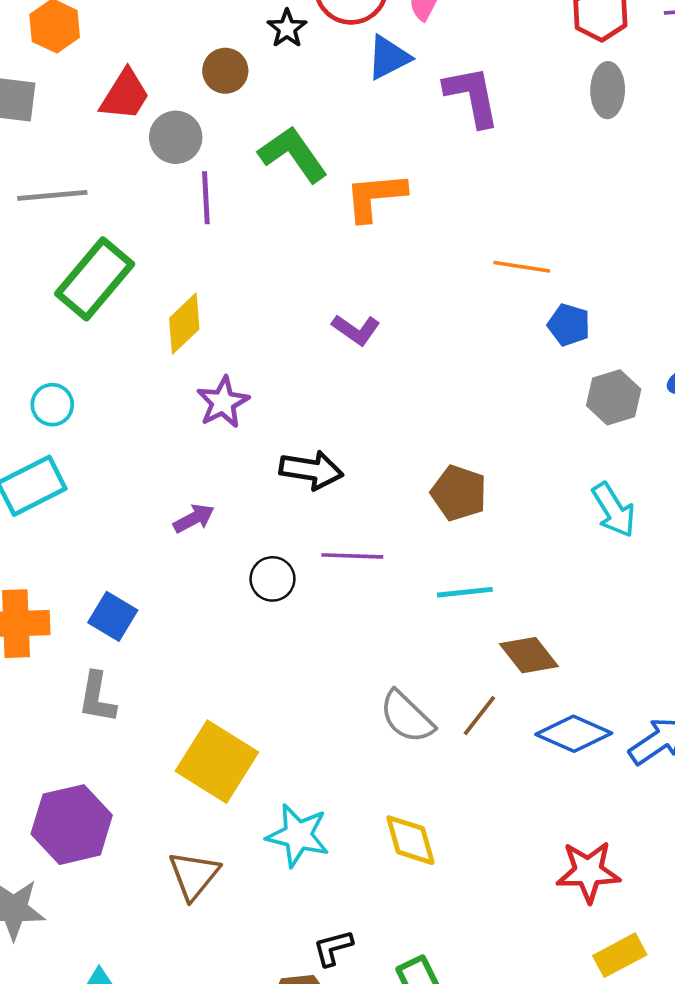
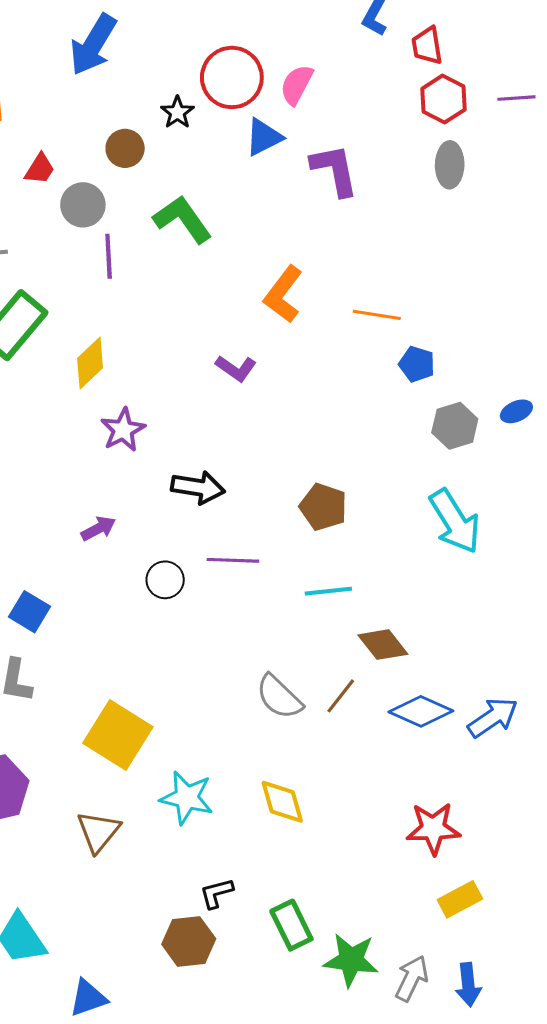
red trapezoid: (125, 95) -> (40, 169), size x0.7
orange L-shape: (375, 197) -> (283, 294), moved, turned -48
cyan arrow: (614, 510) -> (455, 521), size x1.4

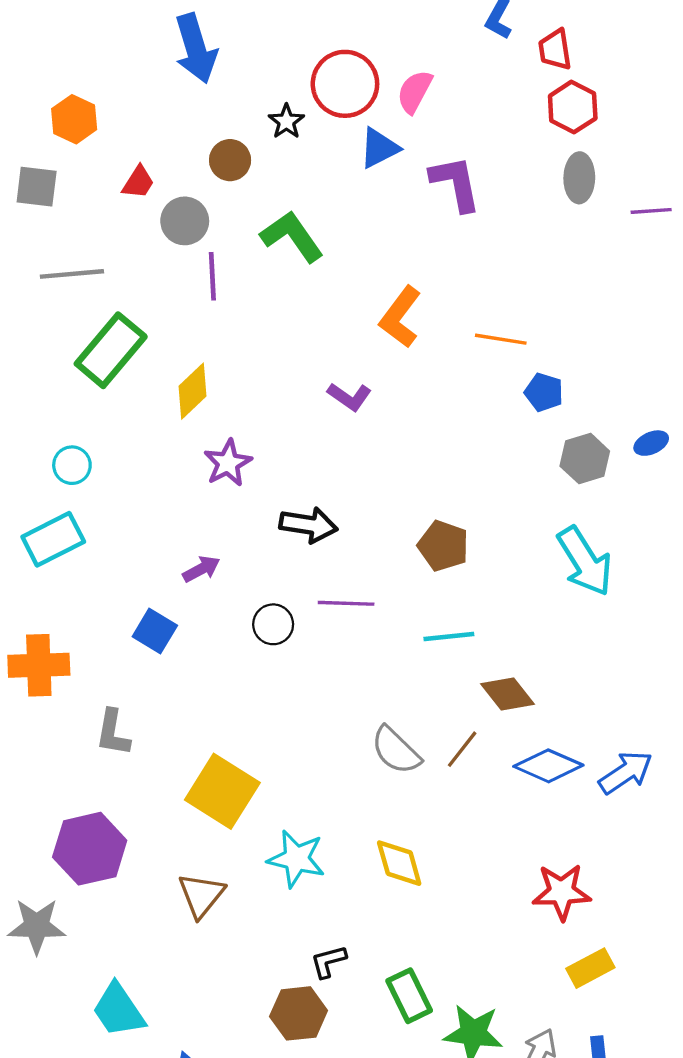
blue arrow: (93, 45) -> (196, 48), turned -48
purple line: (516, 98) -> (651, 211), moved
blue square: (29, 612) -> (155, 631), moved

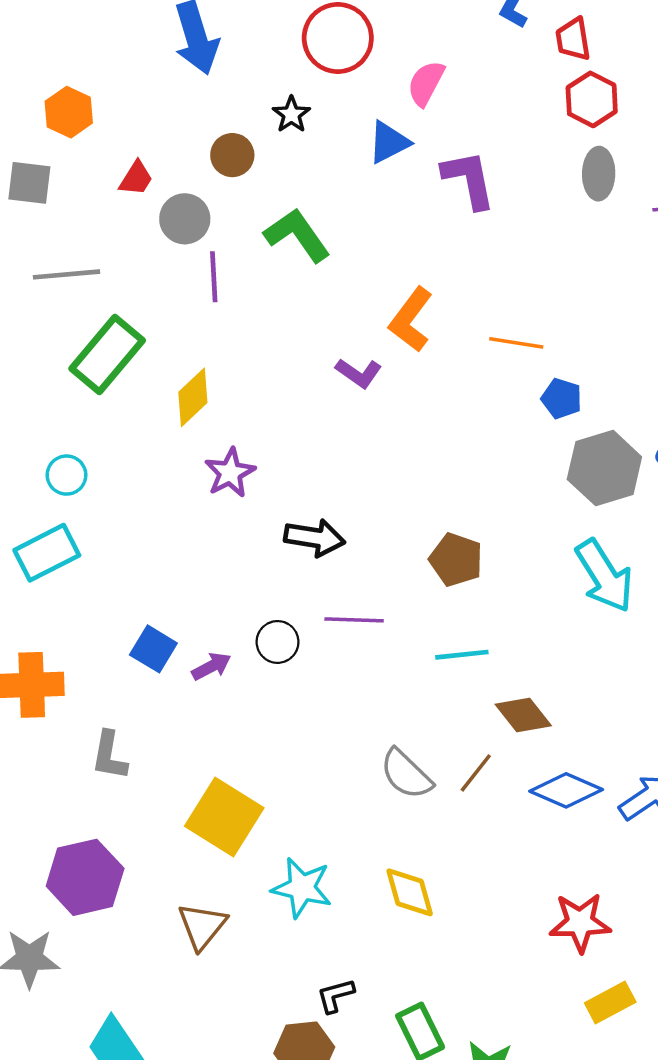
red circle: (345, 84) -> (338, 38), moved
purple L-shape: (349, 397) -> (359, 373), moved
gray hexagon: (585, 459) -> (604, 468), size x1.4
purple arrow: (201, 569) -> (211, 666), moved

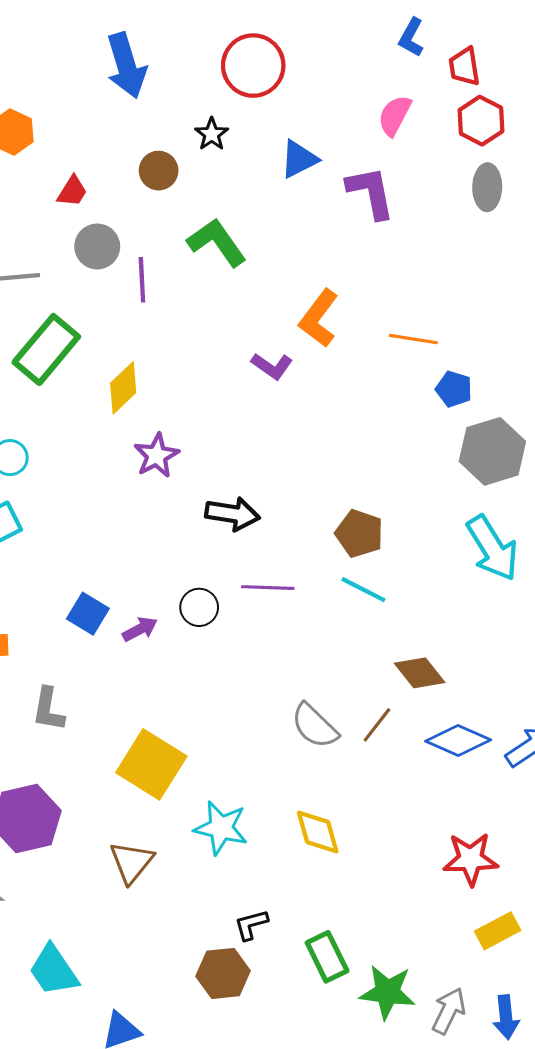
pink semicircle: (426, 83) -> (395, 115), moved
gray circle: (185, 219) -> (97, 246), moved
cyan line: (462, 655) -> (363, 590), moved, turned 33

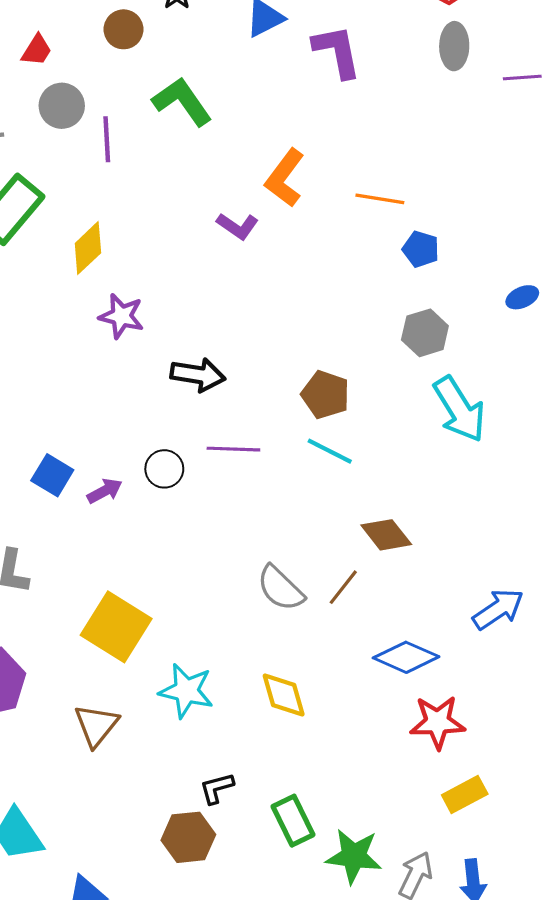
gray hexagon: (492, 451) -> (425, 333), moved, size x0.7
purple star: (157, 456) -> (121, 316), turned -30
blue diamond: (458, 740) -> (406, 657), moved

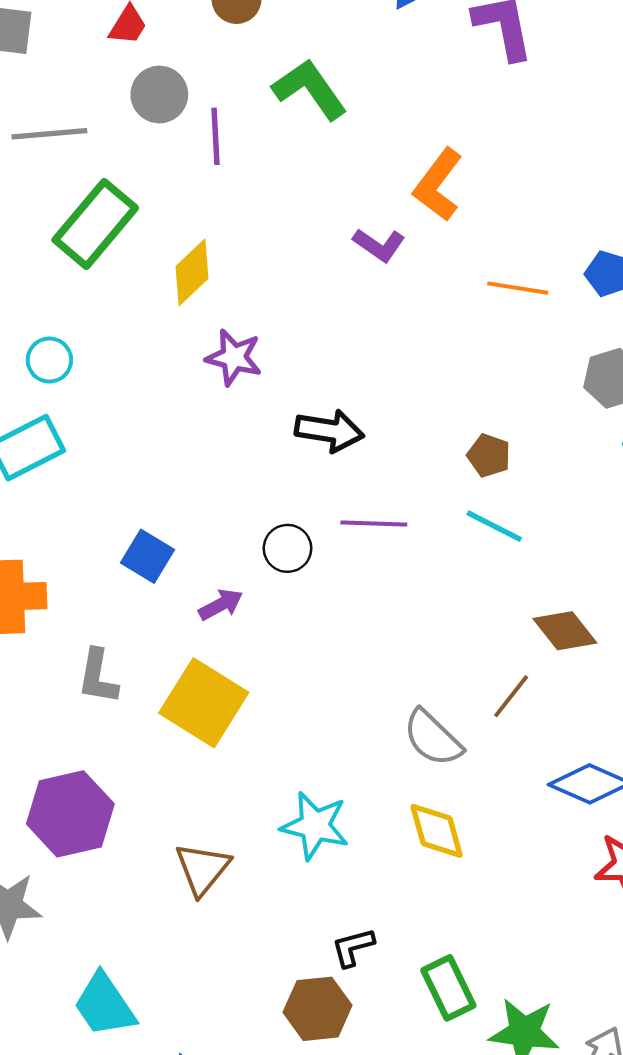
orange line: (380, 199) -> (518, 288), moved
brown pentagon: (325, 395) -> (489, 456), size x0.7
purple arrow: (105, 491) -> (221, 605), moved
gray semicircle: (280, 588) -> (433, 738), moved
yellow square: (116, 627) -> (204, 703), moved

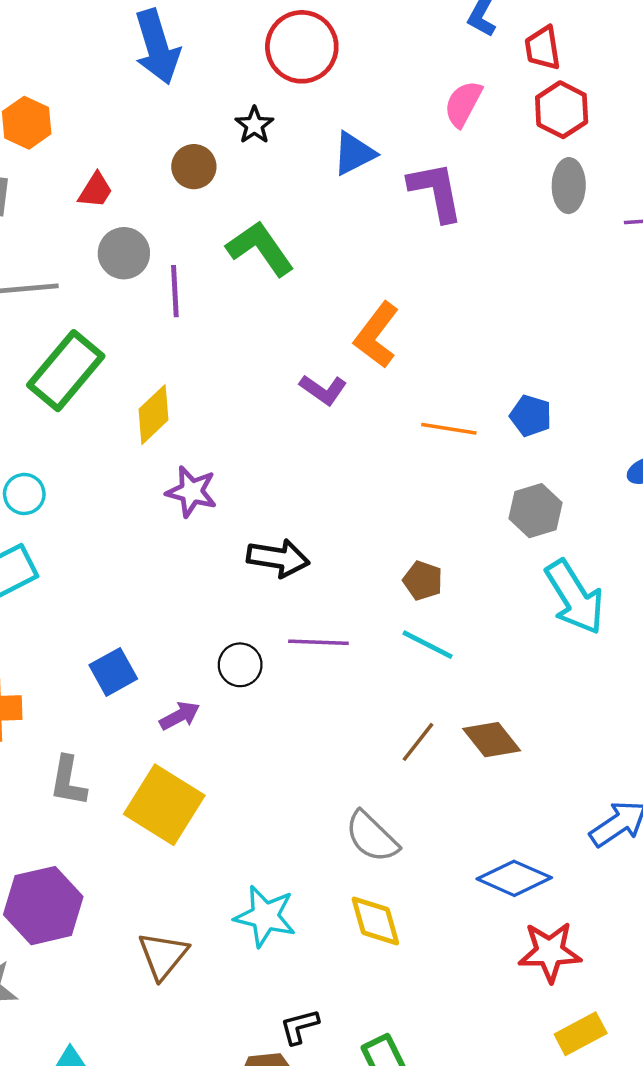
blue square: (148, 556) -> (113, 672), turned 30
brown line: (511, 696) -> (418, 742), moved

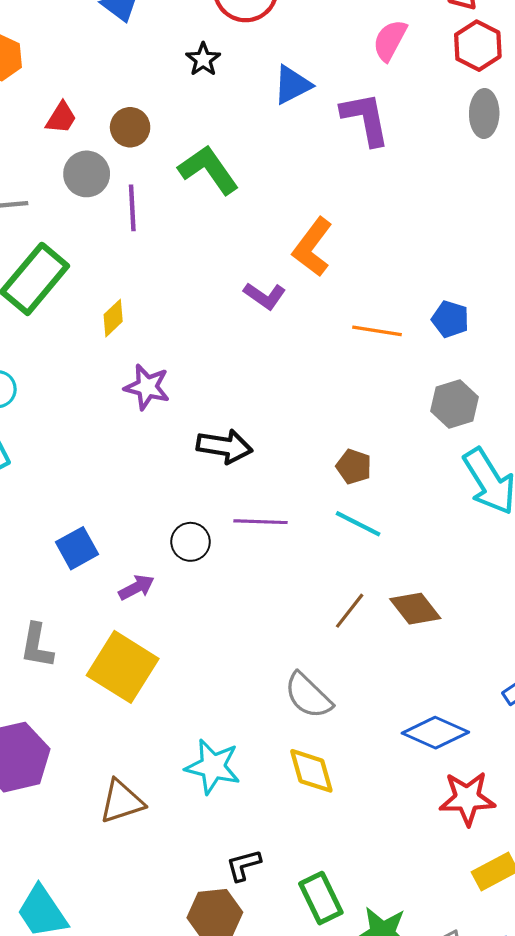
brown circle: (194, 167) -> (130, 127), moved
yellow diamond: (154, 415) -> (113, 318), size x0.7
brown triangle: (163, 955) -> (122, 802), turned 33

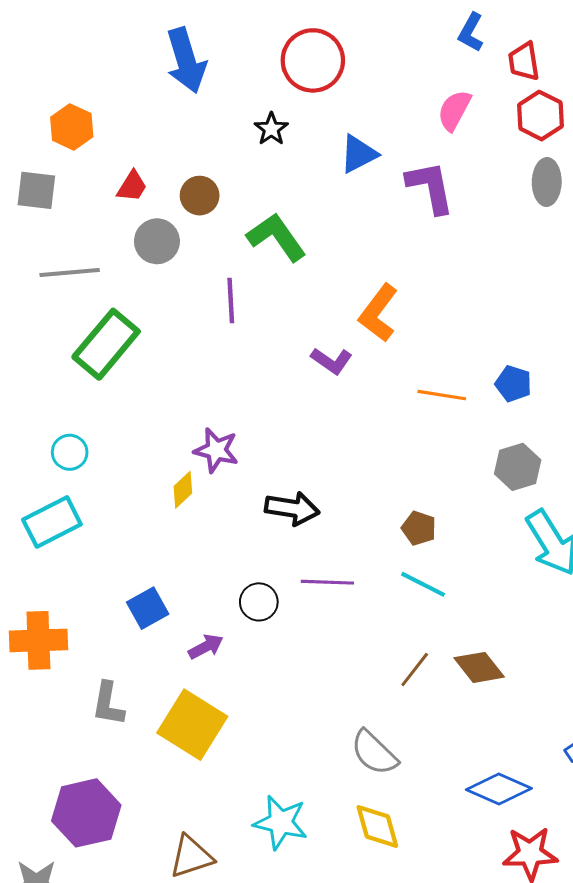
purple line: (132, 208) -> (231, 301), moved
yellow diamond: (113, 318) -> (183, 490), moved

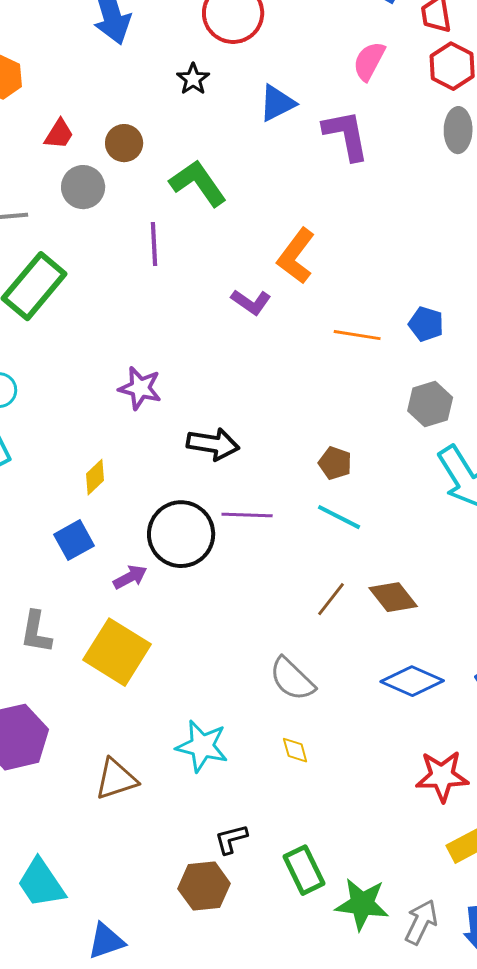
yellow diamond: (183, 490) -> (95, 477), moved
black circle: (259, 602) -> (181, 534), size x1.8
blue diamond: (499, 789) -> (412, 681), moved
yellow diamond: (377, 826) -> (295, 750), size x0.6

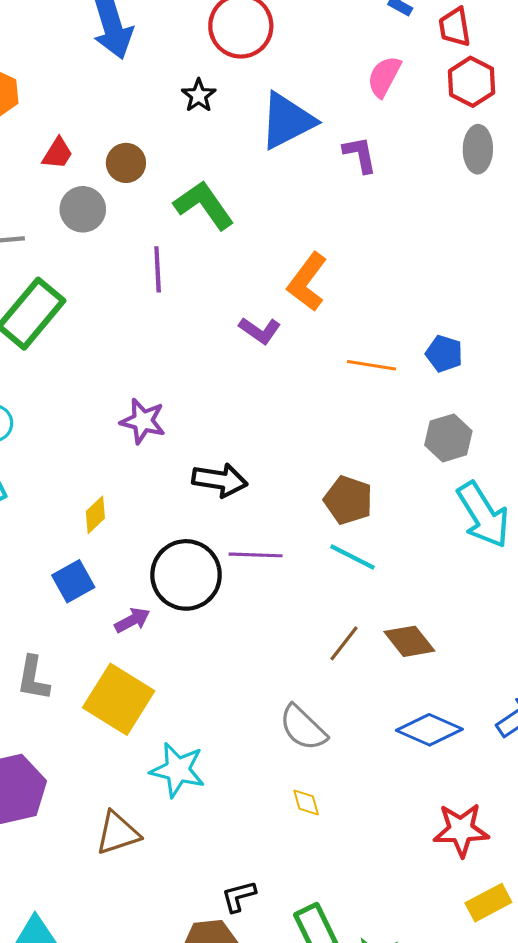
blue triangle: (277, 103) -> (287, 121), size x1.5
purple L-shape: (346, 135) -> (360, 154), size x0.7
brown pentagon: (335, 463) -> (348, 500), size x1.4
cyan star: (202, 746) -> (178, 770), moved

